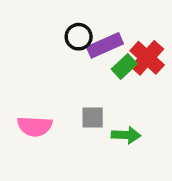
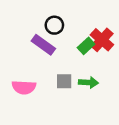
purple rectangle: (105, 45) -> (43, 45), moved, turned 60
green arrow: (126, 135) -> (89, 82), moved

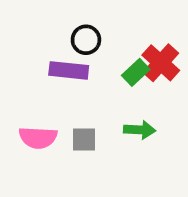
purple rectangle: (43, 45) -> (69, 70), turned -30
gray square: (64, 81) -> (84, 139), moved

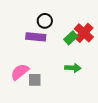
pink semicircle: (38, 138) -> (20, 72), turned 138
gray square: (84, 139) -> (35, 80), moved

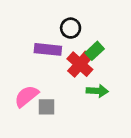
black circle: (45, 21) -> (71, 28), moved
red cross: (84, 33) -> (80, 64), moved

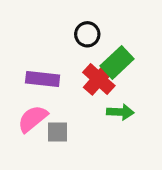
purple rectangle: (48, 49) -> (43, 79), moved
green rectangle: (95, 51) -> (117, 62), size x1.4

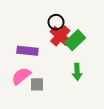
red cross: (99, 79) -> (60, 36), moved
green arrow: (120, 112) -> (77, 72), turned 84

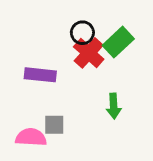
green rectangle: (75, 40) -> (118, 42), moved
pink semicircle: (21, 76) -> (31, 137), moved, turned 42

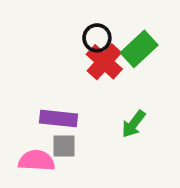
purple rectangle: (40, 75) -> (58, 118), moved
green arrow: (114, 106) -> (134, 124), turned 40

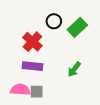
red cross: (104, 62) -> (32, 42), moved
gray square: (64, 146) -> (37, 92), moved

